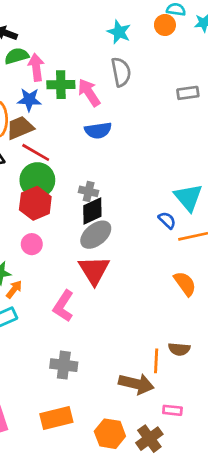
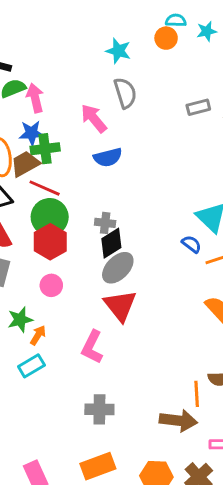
green cross: (61, 85) -> (45, 149), moved

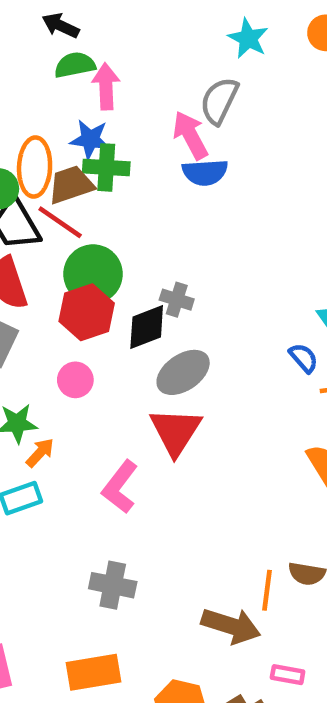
gray semicircle: (125, 93) -> (219, 101), moved, turned -148
blue semicircle: (108, 157) -> (205, 172), moved
red line: (45, 188) -> (60, 222), moved
black diamond: (111, 243) -> (147, 327), moved

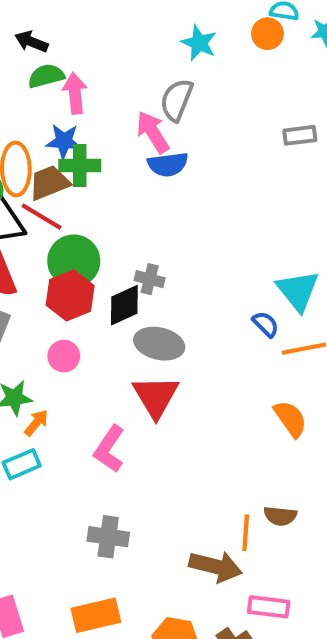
gray ellipse: (183, 372) -> (159, 344), turned 51
pink rectangle: (288, 675) -> (269, 607), size x1.4

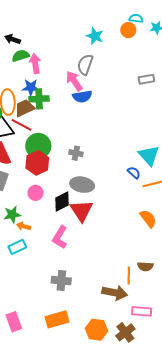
black diamond: (124, 305) -> (62, 201), moved
orange arrow: (36, 423) -> (24, 226), turned -112

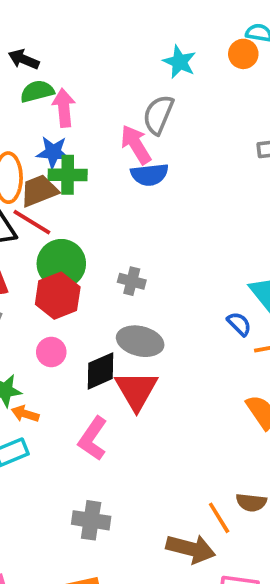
orange line: (129, 276) -> (219, 518), turned -36

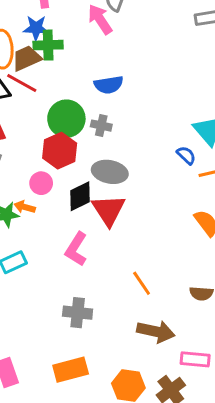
blue semicircle: (150, 175) -> (109, 85), moved
green circle: (61, 264) -> (66, 119), moved
red hexagon: (58, 296) -> (60, 151), moved
orange arrow: (25, 414) -> (25, 207), moved
orange line: (219, 518) -> (142, 283), moved

